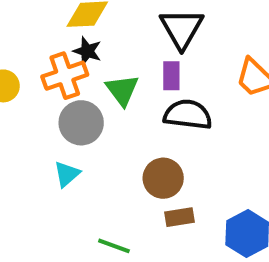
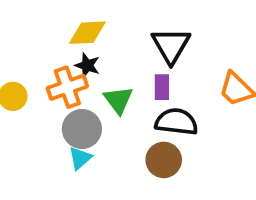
cyan triangle: (67, 174) -> (80, 158), moved
brown circle: (163, 178) -> (164, 160), moved

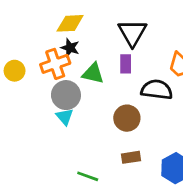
green triangle: (118, 100) -> (93, 73), turned -40
black semicircle: (176, 122) -> (157, 90), moved
cyan triangle: (80, 158) -> (65, 117), turned -30

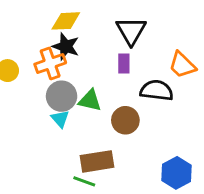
black star: (70, 48) -> (66, 46), size x1.4
green triangle: (93, 73) -> (90, 100), moved
brown rectangle: (131, 157) -> (97, 161), moved, size x1.6

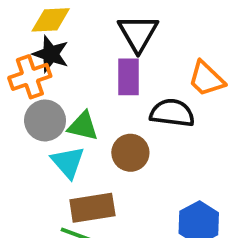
purple rectangle: (124, 63) -> (129, 77), size x1.4
cyan triangle: (60, 119) -> (68, 162), moved, size x1.4

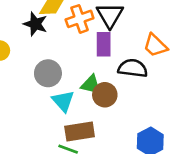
black star: (51, 54) -> (35, 24), moved
orange cross: (30, 77) -> (80, 19), moved
green triangle: (83, 126) -> (91, 85), moved

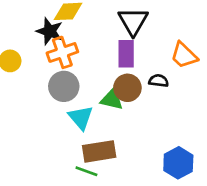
orange cross: (80, 19) -> (62, 52), moved
black semicircle: (133, 68) -> (159, 81), size x0.6
brown circle: (105, 95) -> (127, 88), moved

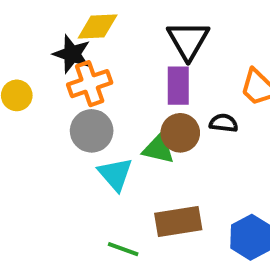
brown rectangle: (99, 151) -> (178, 221), moved

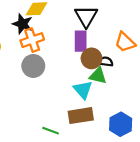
brown circle: (180, 133) -> (92, 58), moved
green triangle: (159, 149) -> (98, 76), moved
cyan triangle: (115, 174) -> (83, 90), moved

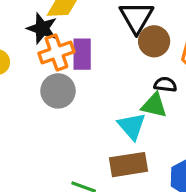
purple rectangle: (81, 41) -> (82, 54), moved
brown circle: (92, 58) -> (154, 41), moved

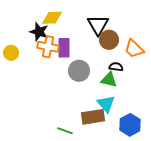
orange cross: (56, 52) -> (48, 47), turned 30
gray circle: (58, 91) -> (79, 71), moved
cyan triangle: (132, 126) -> (106, 104), moved

